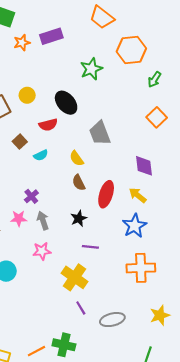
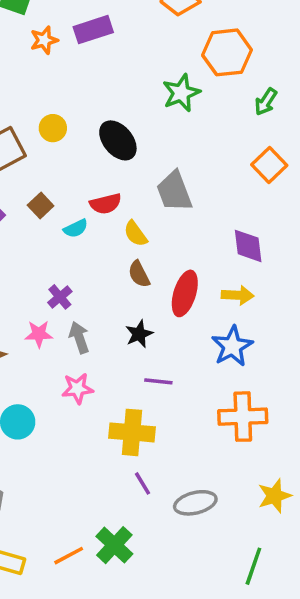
green star: (91, 69) -> (181, 93), moved
red semicircle: (48, 125) -> (106, 204), moved
yellow arrow: (138, 195) -> (238, 295), turned 144
yellow cross: (74, 277) -> (132, 432), turned -30
green cross: (64, 345) -> (114, 545), turned 30

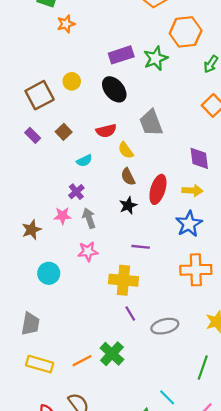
purple rectangle: (93, 30) -> (121, 55), moved
cyan semicircle: (76, 228) -> (84, 161), moved
black star: (139, 334) -> (128, 205), moved

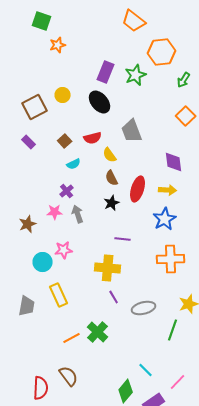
purple rectangle: (121, 55) -> (106, 72), turned -50
brown square: (64, 132) -> (65, 141), moved
pink star: (88, 251) -> (64, 250), moved
yellow rectangle: (40, 364) -> (59, 295), moved, turned 50
green line: (203, 368) -> (173, 330), moved

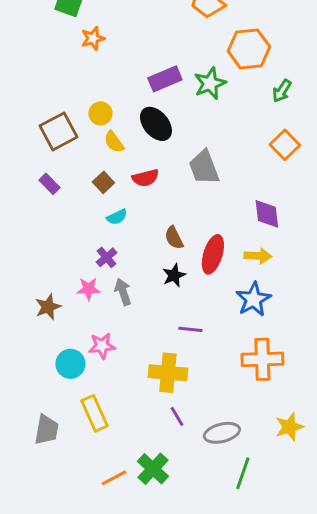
purple rectangle: (106, 72) -> (165, 79), turned 45
yellow semicircle: (110, 155) -> (114, 142), moved
green line: (173, 330) -> (243, 473), moved

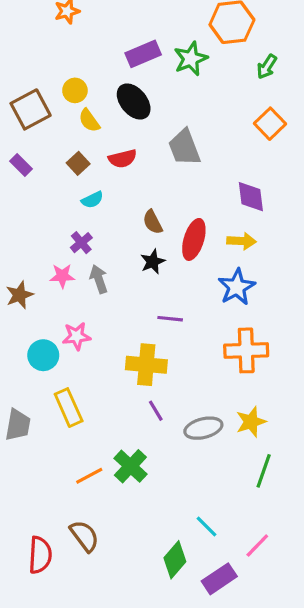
yellow star: (289, 427) -> (251, 422), moved
green line: (243, 473) -> (264, 471), moved

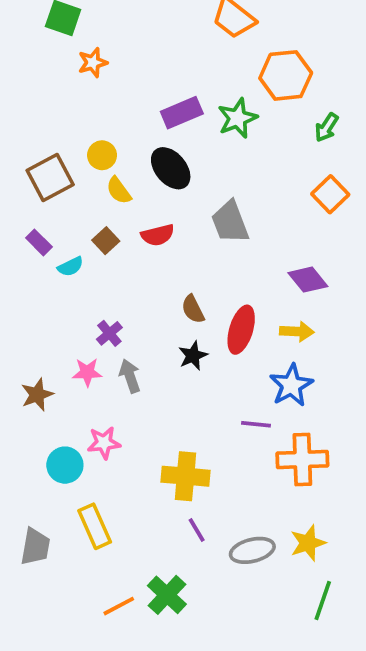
purple diamond: (251, 197) -> (308, 280), turned -32
cyan semicircle: (92, 200) -> (70, 267), moved
purple line: (170, 319) -> (256, 424), moved

